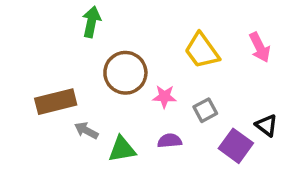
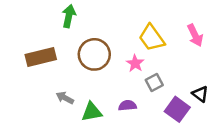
pink star: (164, 97) -> (135, 63), moved, turned 30
brown rectangle: (56, 102) -> (41, 57), moved

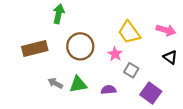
pink arrow: (195, 35) -> (166, 30), turned -48
gray square: (154, 83) -> (131, 70), turned -32
black triangle: (200, 94) -> (170, 57), moved
green triangle: (92, 112) -> (78, 84), moved

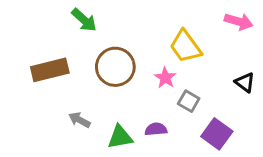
green arrow: (59, 14) -> (84, 20), turned 120
pink arrow: (166, 30) -> (239, 22), moved
green triangle: (78, 84) -> (120, 137), moved

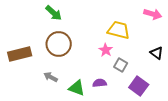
yellow trapezoid: (186, 46) -> (119, 30), turned 140
brown circle: (115, 67) -> (59, 44), moved
brown rectangle: (50, 70) -> (20, 54), moved
green triangle: (120, 137) -> (77, 88), turned 30

